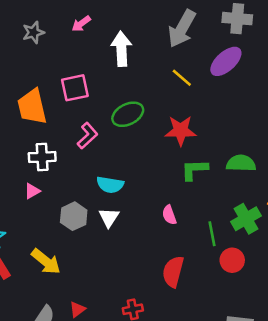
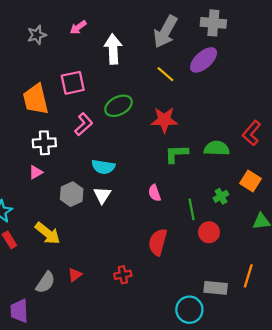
green cross: (246, 219) -> (221, 196), size x0.6

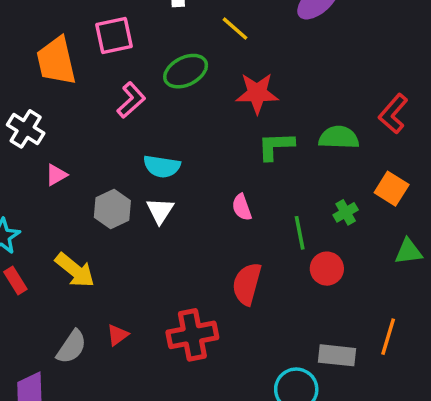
yellow line: (165, 74) -> (235, 29), moved
white cross: (44, 143) -> (26, 129), moved, turned 35
red cross: (123, 275) -> (192, 335), size x1.8

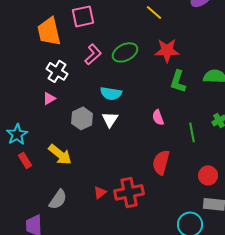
green ellipse: (186, 71) -> (125, 52), moved
white cross: (26, 129) -> (57, 71), moved
green L-shape: (276, 146) -> (178, 81), turned -70
red circle: (327, 269) -> (208, 175), moved
red triangle: (118, 335) -> (100, 192), moved

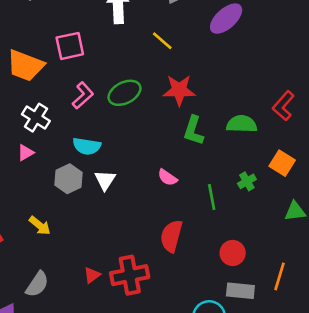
orange trapezoid: (49, 31) -> (26, 65), turned -56
cyan semicircle: (111, 93) -> (87, 146), moved
pink semicircle: (158, 117) -> (167, 177), turned -35
yellow arrow: (60, 154) -> (40, 226), size x0.7

